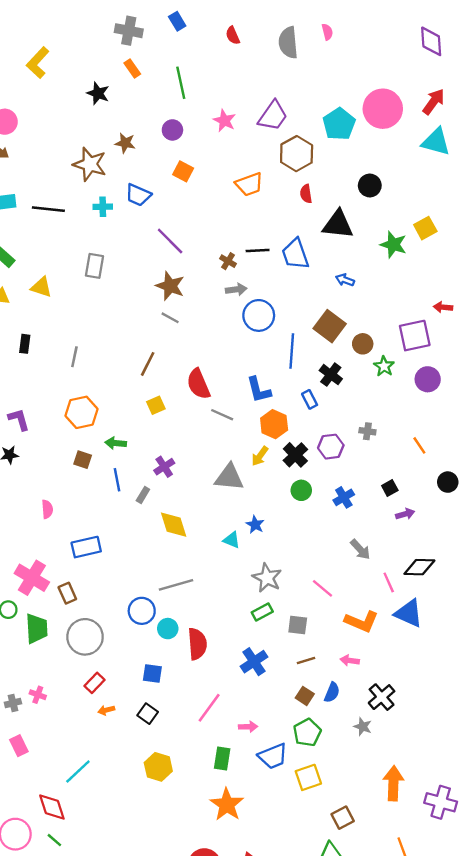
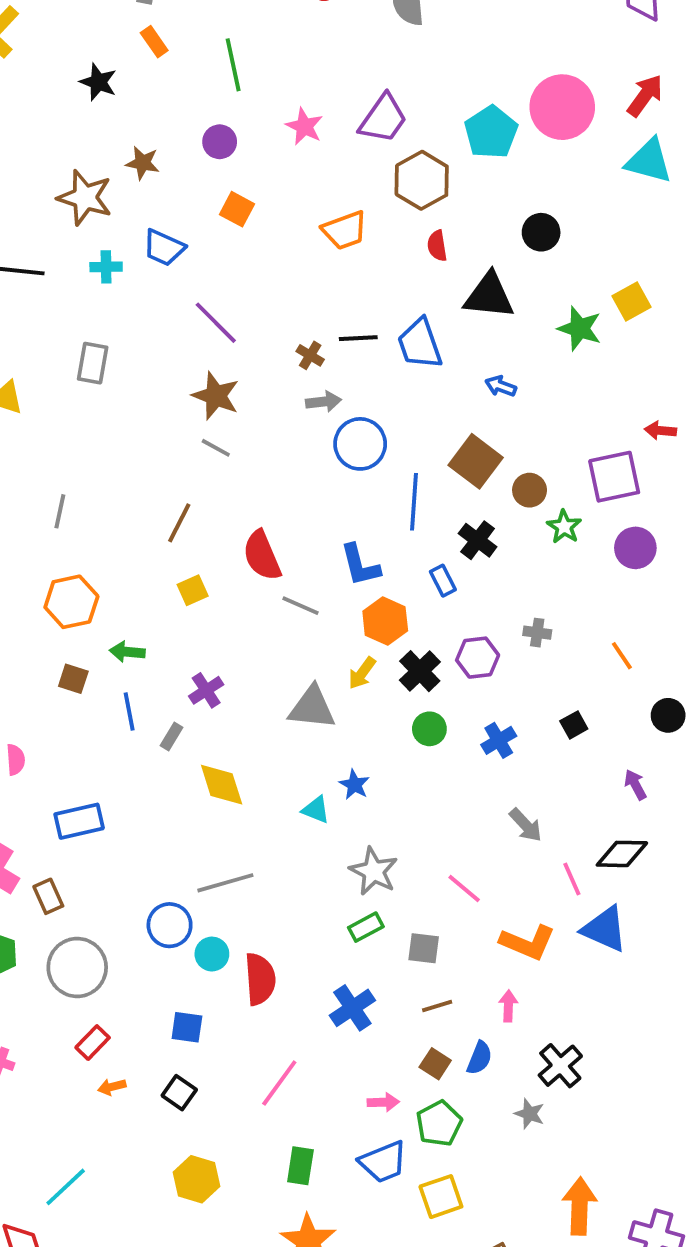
purple arrow: (405, 514) -> (635, 785), moved, turned -102
pink arrow: (350, 660) -> (508, 1006), turned 84
pink arrow: (248, 727) -> (383, 1102), moved

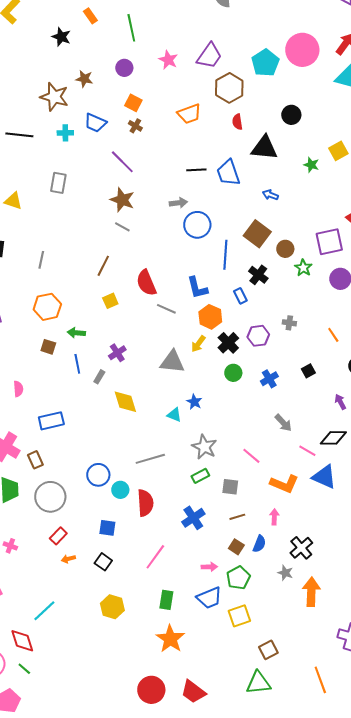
green star: (580, 328) -> (311, 165), size x0.7
brown cross: (310, 355) -> (135, 126), moved
pink line: (572, 879) -> (307, 451), turned -36
gray line: (225, 883) -> (150, 459), moved
orange arrow: (580, 1206) -> (311, 592), moved

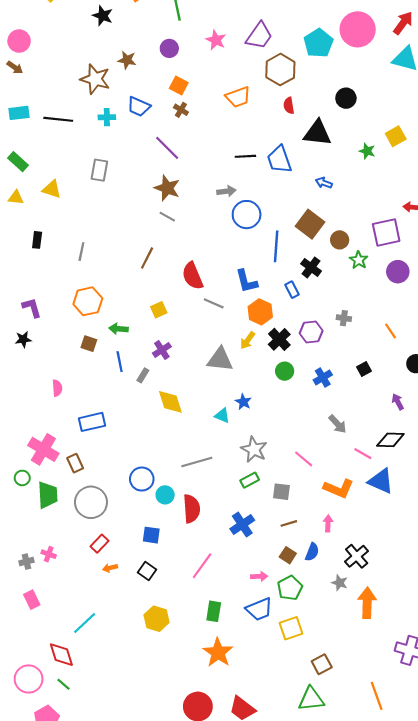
yellow square: (110, 301) -> (159, 310), moved

